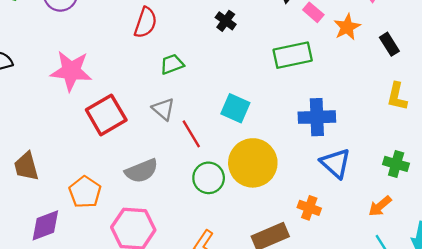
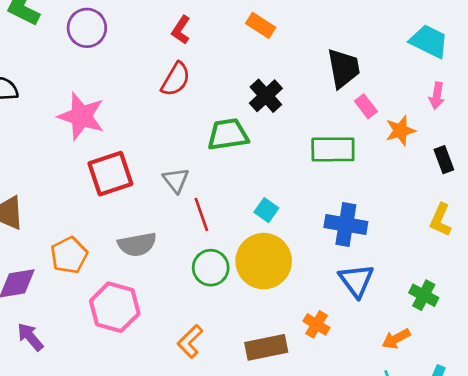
black cross: (226, 21) -> (266, 96), size x1.4
green trapezoid: (172, 64) -> (228, 134), moved, size x1.5
cyan square: (235, 108) -> (266, 210), moved, size x0.7

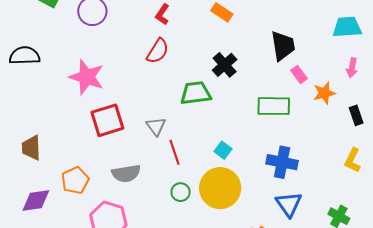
cyan trapezoid: (429, 41) -> (347, 27), turned -32
green circle: (211, 268) -> (181, 192), size x0.7

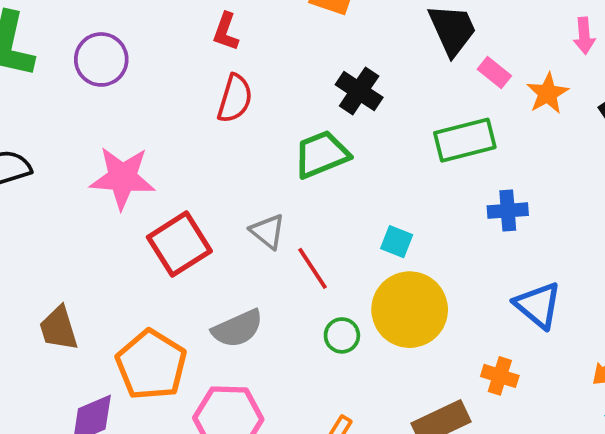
blue cross: (282, 162) -> (508, 211), moved, size x0.7
orange pentagon: (75, 180) -> (151, 365), size x1.4

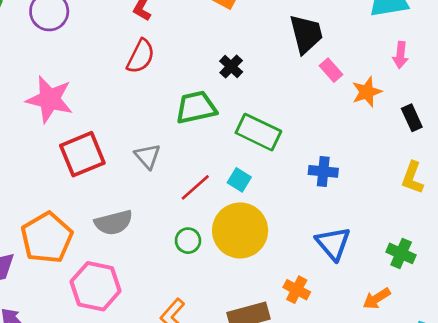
black cross: (359, 91) -> (231, 67), size x0.7
green rectangle: (465, 140) -> (258, 132), moved, turned 30
red line: (312, 268) -> (195, 187), moved, turned 72

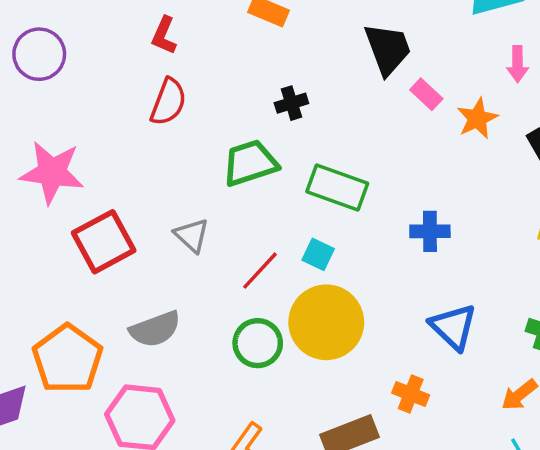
black cross: (231, 67) -> (291, 103), turned 35
green circle: (188, 241) -> (258, 343), size x1.4

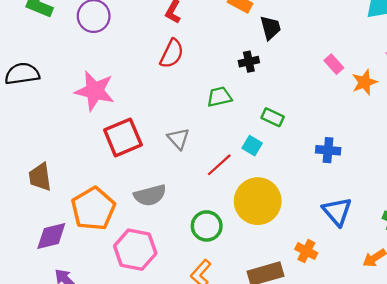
black trapezoid: (388, 49) -> (270, 28), moved, size x0.7
green trapezoid: (250, 163) -> (219, 97), size x0.7
green rectangle: (337, 187) -> (273, 117), size x0.6
cyan square: (318, 254) -> (252, 146), moved
green circle: (258, 343) -> (207, 226), moved

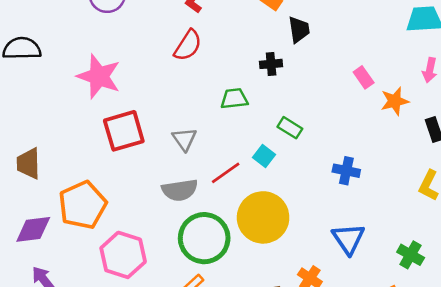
gray semicircle: (150, 195) -> (180, 190), moved
green circle: (207, 226) -> (204, 238), size x1.5

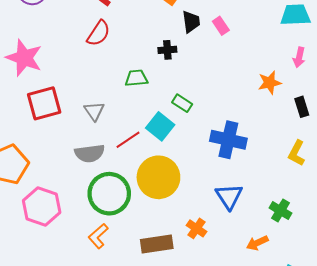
pink rectangle: (364, 77) -> (221, 26), moved
cyan square: (264, 156) -> (160, 126), size x1.5
blue cross: (346, 171) -> (228, 140), size x1.6

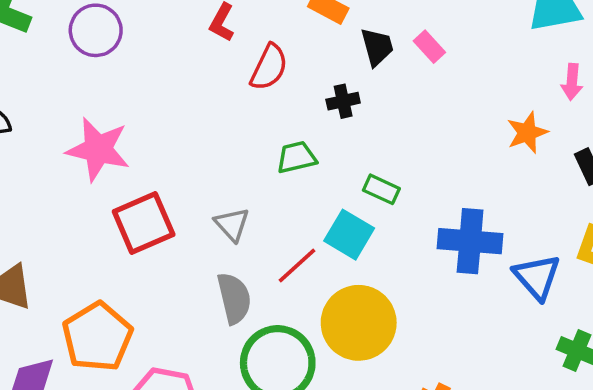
red semicircle: (99, 33) -> (269, 67), moved
gray semicircle: (90, 153) -> (234, 298), turned -88
blue triangle: (229, 196) -> (537, 277), moved

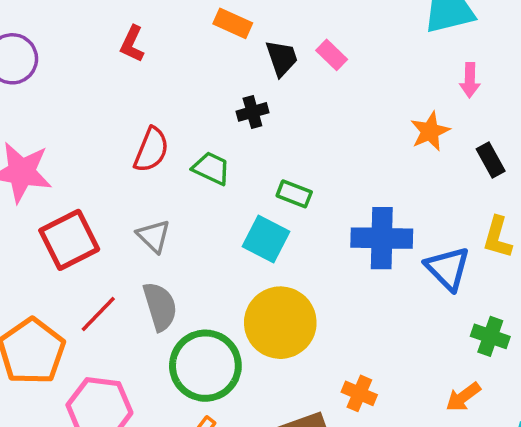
red semicircle: (269, 67) -> (151, 150), moved
green trapezoid: (296, 157) -> (211, 168), turned 42
red line: (297, 265) -> (98, 314), moved

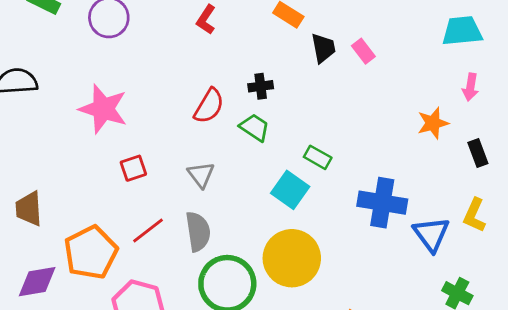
black cross: (252, 112) -> (261, 86), moved
red square: (69, 240) -> (133, 168), size x0.6

